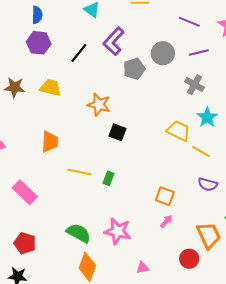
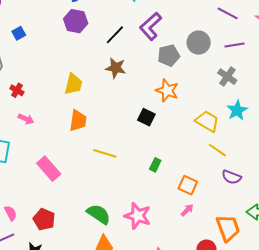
brown star: (15, 87) -> (116, 68), moved
yellow trapezoid: (51, 88) -> (73, 84), moved, turned 85
orange star: (99, 105) -> (167, 91), moved
yellow line: (201, 151) -> (217, 150), moved
green rectangle: (109, 178) -> (155, 165), moved

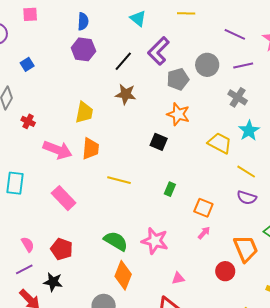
pink arrow: (26, 119) -> (58, 150), moved, size x1.8
yellow line: (217, 150) -> (246, 172), moved

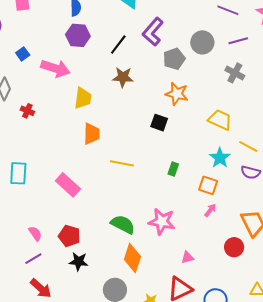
cyan star: (249, 131) -> (220, 158), moved
pink arrow: (58, 150) -> (55, 68), moved
black star: (53, 282) -> (79, 262), moved

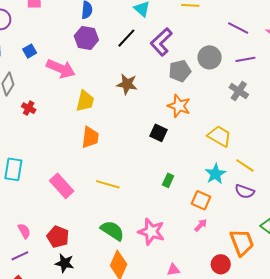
black line: (118, 44) -> (126, 38), moved
yellow line: (122, 163) -> (108, 184), moved

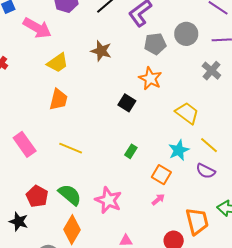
yellow trapezoid: (85, 101) -> (58, 63), turned 35
red pentagon: (58, 237) -> (37, 196), moved

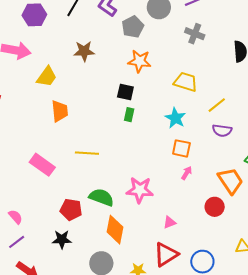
yellow line: (209, 145) -> (217, 105), turned -60
cyan star: (179, 150) -> (175, 118), moved
green rectangle: (131, 151) -> (129, 115), moved

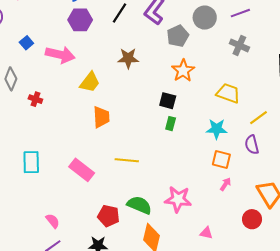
orange star: (139, 61) -> (183, 71), turned 30
cyan star: (175, 118) -> (217, 129), turned -30
purple semicircle: (222, 131) -> (252, 145), moved, turned 66
pink triangle: (170, 222) -> (206, 233), turned 32

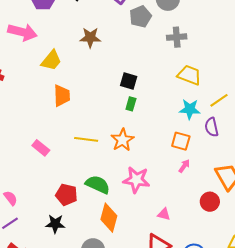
gray cross: (239, 45) -> (177, 37), moved, turned -30
orange star: (183, 71) -> (122, 140), moved
cyan star: (217, 129) -> (190, 109), moved
pink rectangle: (82, 170) -> (41, 148), size x0.7

